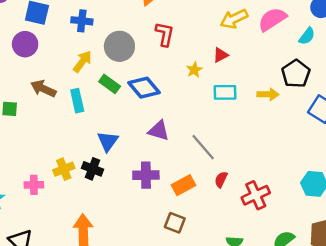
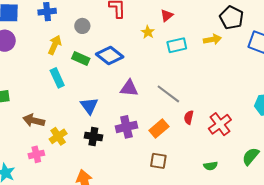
gray circle: (119, 46) -> (82, 26), size x0.6
brown arrow: (43, 89) -> (34, 120), moved
black cross: (93, 169) -> (93, 136), moved

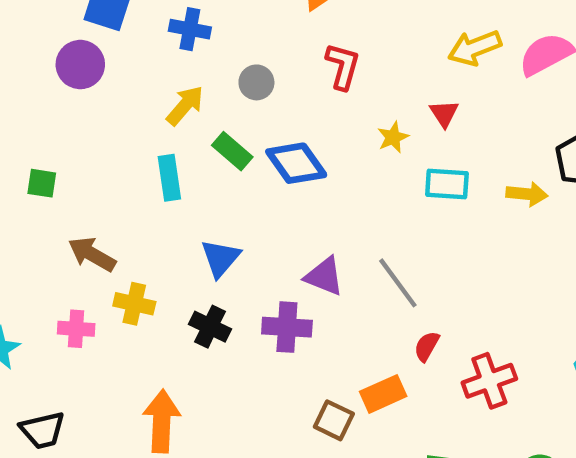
red triangle: (167, 15) -> (444, 113), turned -40
purple triangle: (129, 88) -> (324, 276), moved
orange rectangle: (159, 129) -> (383, 394), moved
yellow cross: (58, 136) -> (134, 304), turned 30

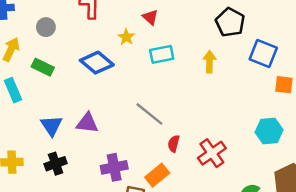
blue diamond: (296, 163) -> (97, 63), moved
yellow arrow: (527, 194) -> (210, 62), moved, turned -80
purple triangle: (324, 276) -> (87, 123), moved
black cross: (210, 327) -> (56, 164), turned -30
purple cross: (287, 327) -> (114, 167), moved

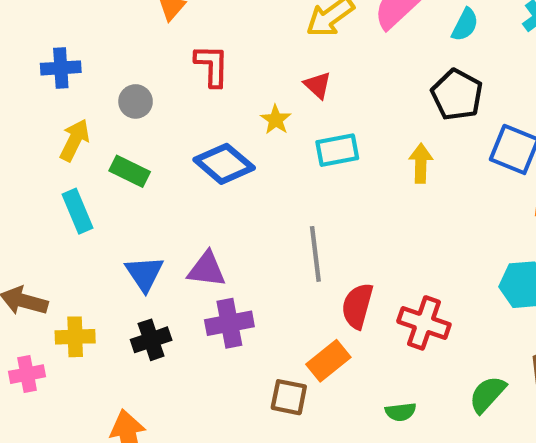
gray line: (149, 114) -> (315, 254), turned 44
red semicircle: (174, 144) -> (357, 306), size x1.5
red cross: (212, 153) -> (424, 323), turned -36
purple cross: (114, 167) -> (229, 323), moved

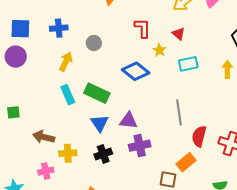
red L-shape: (212, 66) -> (143, 28), moved
green rectangle: (130, 171) -> (97, 93), moved, size x1.4

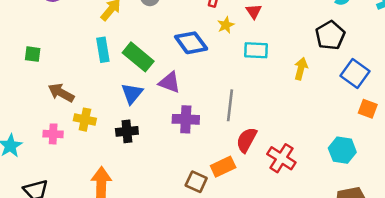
purple triangle: (129, 121) -> (170, 82), moved
purple cross: (140, 146) -> (186, 119), moved

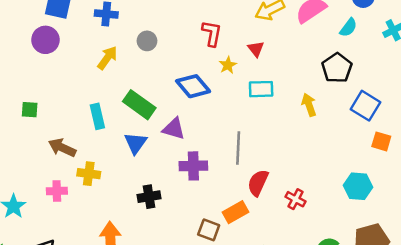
cyan rectangle: (103, 50) -> (97, 116), moved
yellow arrow: (301, 69) -> (309, 105), turned -30
black cross: (127, 131) -> (149, 197), moved
red cross: (281, 158) -> (295, 199), size x0.7

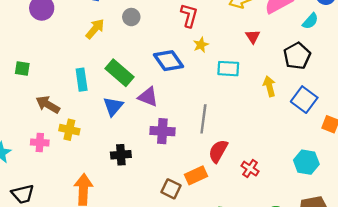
red triangle: (256, 49) -> (253, 37), moved
blue square: (365, 106) -> (304, 100), moved

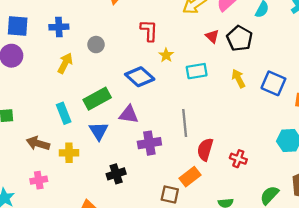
black pentagon: (297, 56) -> (240, 38), moved
green rectangle: (119, 73) -> (97, 99), turned -56
yellow cross: (69, 130) -> (69, 153), moved

